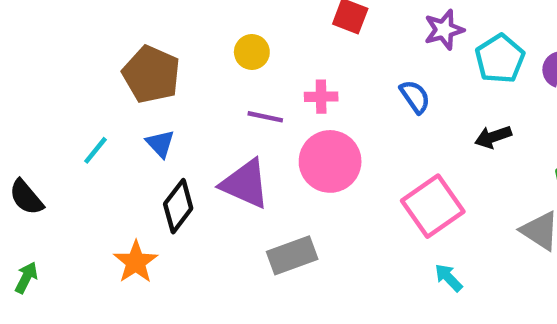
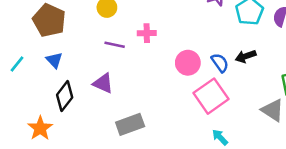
blue semicircle: (415, 97) -> (220, 63), moved
pink circle: (330, 161) -> (188, 63), moved, size x0.7
purple triangle: (245, 184) -> (103, 83), size x0.7

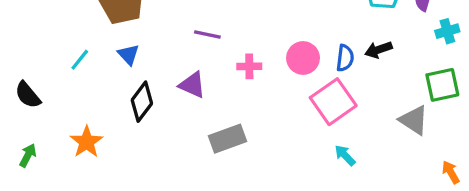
pink cross: (147, 33) -> (249, 66), moved
blue semicircle: (220, 63) -> (345, 58), turned 42
orange star: (40, 128) -> (87, 142), moved

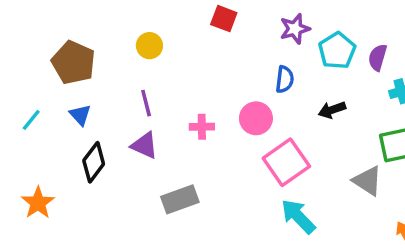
purple line: (207, 35) -> (146, 103), moved, turned 64
blue semicircle: (345, 58) -> (285, 79), moved
cyan arrow: (345, 155) -> (298, 216), size x1.6

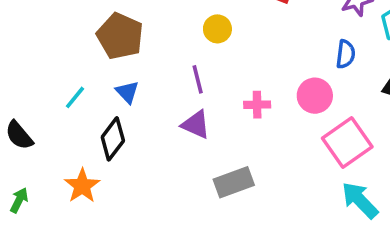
yellow circle: (149, 46) -> (217, 29), moved
black diamond: (94, 162) -> (113, 139), moved

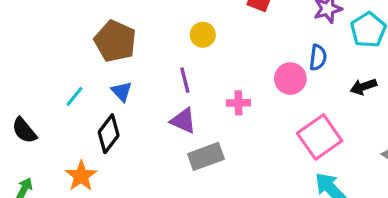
pink circle: (315, 96) -> (290, 79), moved
gray rectangle: (234, 182) -> (206, 156), moved

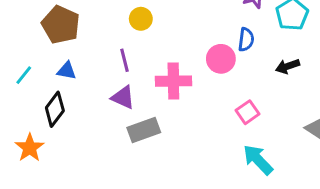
blue triangle: (122, 92) -> (67, 71), turned -36
pink cross: (238, 103) -> (173, 81), size x1.6
pink square: (320, 137) -> (248, 112), size x0.6

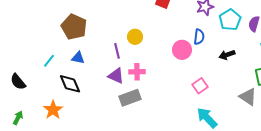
yellow circle: (141, 19) -> (135, 37), moved
pink cross: (173, 81) -> (137, 72), moved, size x0.7
black diamond: (55, 109) -> (70, 84), turned -60

